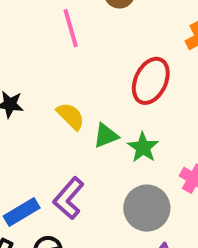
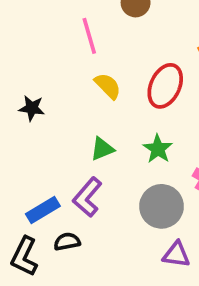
yellow semicircle: (71, 116) -> (108, 86), moved
green triangle: (106, 136) -> (102, 149), moved

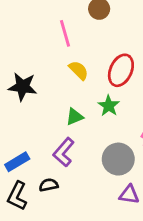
black star: (32, 108) -> (23, 87), size x1.5
green star: (158, 149) -> (109, 106), moved
blue rectangle: (43, 210) -> (17, 162), moved

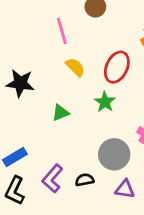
green triangle: (75, 117) -> (60, 113), moved
purple L-shape: (64, 152) -> (52, 178), moved
black semicircle: (49, 185) -> (85, 180), moved

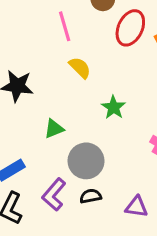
red ellipse: (117, 67) -> (130, 28), moved
green triangle: (60, 113) -> (54, 129), moved
gray circle: (114, 154) -> (86, 161), moved

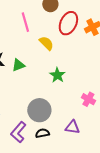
yellow semicircle: (80, 68) -> (46, 43), moved
green triangle: (54, 129) -> (18, 65), moved
purple triangle: (136, 207) -> (72, 127), moved

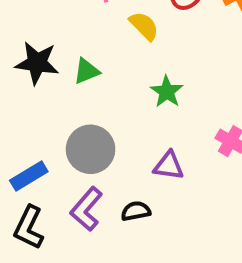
gray circle: (39, 110) -> (91, 149), moved
purple triangle: (72, 127) -> (169, 166), moved

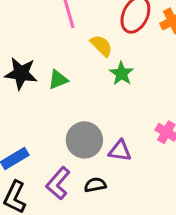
green star: (167, 92) -> (121, 73), moved
gray circle: (91, 149) -> (84, 140), moved

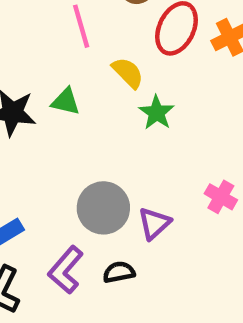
green triangle: (58, 80) -> (66, 102), moved, turned 35
purple triangle: (120, 151) -> (154, 223), turned -50

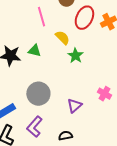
gray circle: (103, 208) -> (38, 94), moved
black semicircle: (119, 272) -> (65, 136), moved

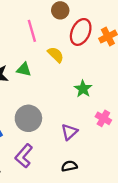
green star: (75, 56) -> (83, 89), moved
black semicircle: (65, 136) -> (69, 166), moved

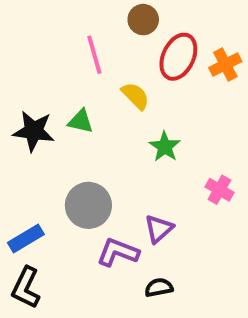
green star: (83, 89) -> (165, 147), moved
pink cross: (103, 118) -> (219, 190), moved
purple L-shape: (24, 156) -> (118, 252), moved, turned 70

